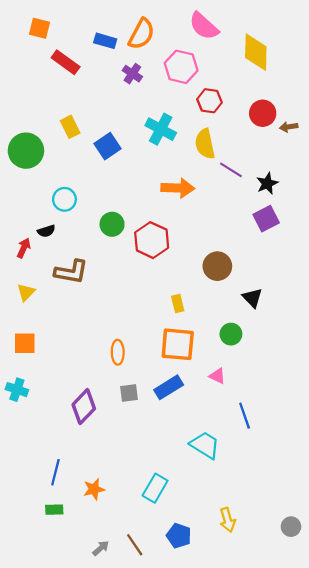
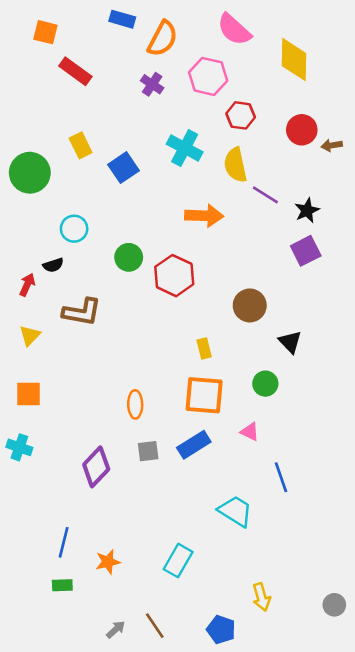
blue rectangle: (105, 41) -> (122, 19), moved
blue pentagon: (179, 536) -> (221, 630), moved

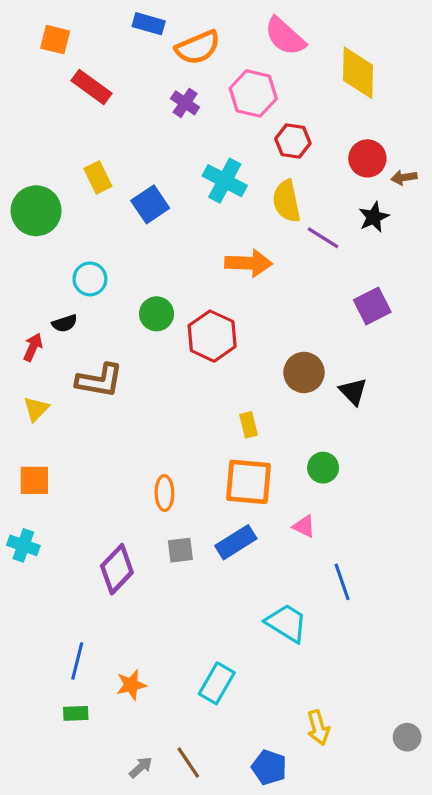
orange semicircle: (163, 39) -> (198, 47), turned 39
black star: (307, 210) -> (374, 217), moved
black triangle: (290, 342) -> (353, 392), moved

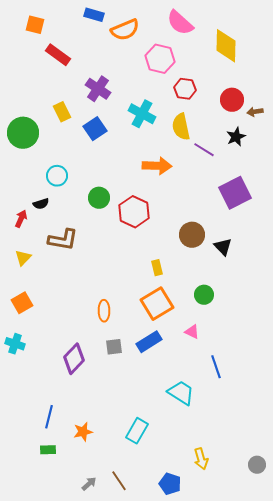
purple cross: (185, 103) -> (98, 89), moved, size x1.4
purple square: (372, 306) -> (235, 193), size x1.4
orange square: (34, 480) -> (22, 303), turned -30
orange square: (249, 482) -> (157, 304), turned -36

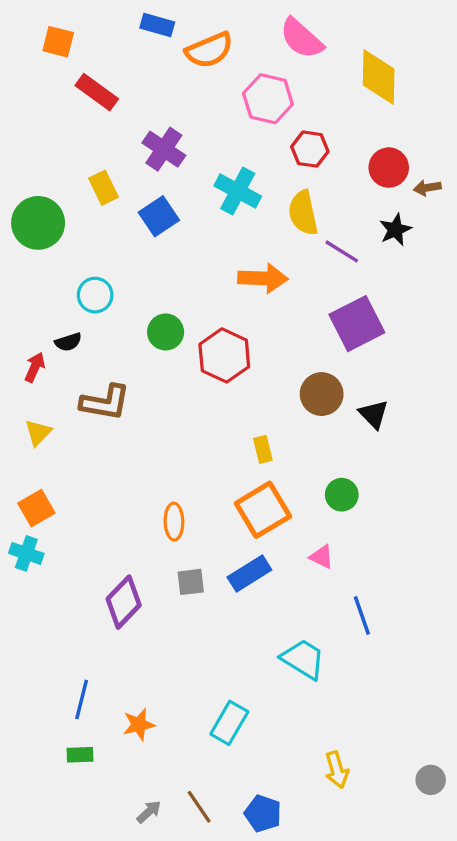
purple square: (235, 193) -> (357, 324), moved
cyan cross: (15, 344) -> (26, 553), moved
blue pentagon: (170, 484) -> (263, 813), moved

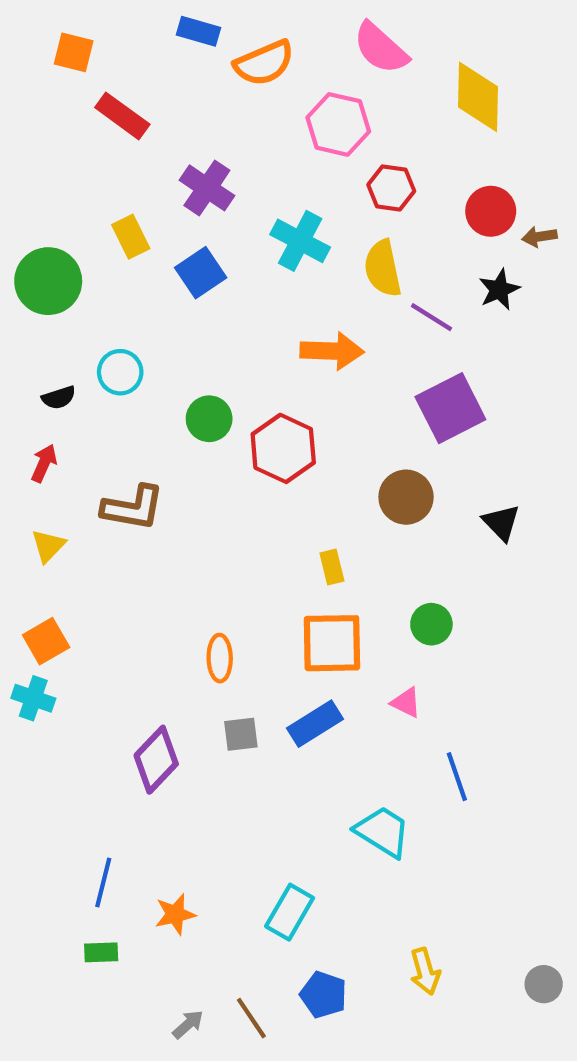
black semicircle: (68, 342) -> (59, 398), moved
black triangle: (374, 414) -> (501, 523), moved
orange square: (263, 510) -> (332, 643), turned 30
blue pentagon: (263, 813) -> (323, 995), moved

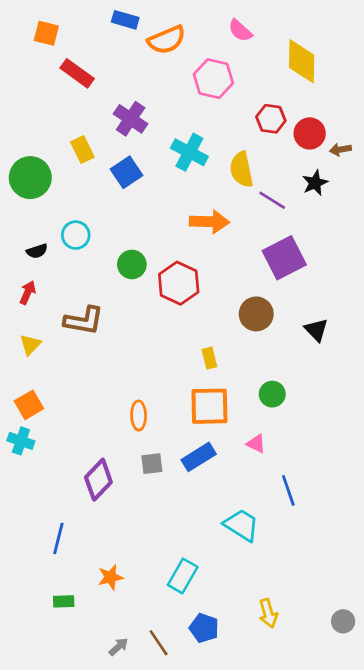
pink semicircle: (381, 48) -> (240, 31), size x0.7
red hexagon: (391, 188) -> (271, 119), moved
blue line: (103, 882) -> (58, 538), moved

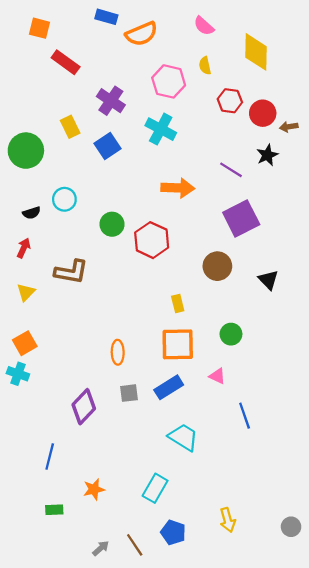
pink hexagon: (213, 79) -> (169, 81), moved
yellow semicircle: (241, 170) -> (205, 66), moved, size x0.6
cyan trapezoid: (241, 525) -> (183, 437), moved

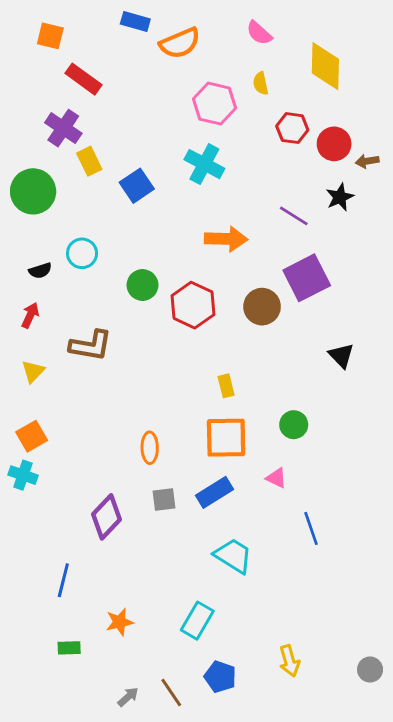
purple cross: (111, 101) -> (63, 128), moved
brown circle: (217, 266) -> (262, 307), moved

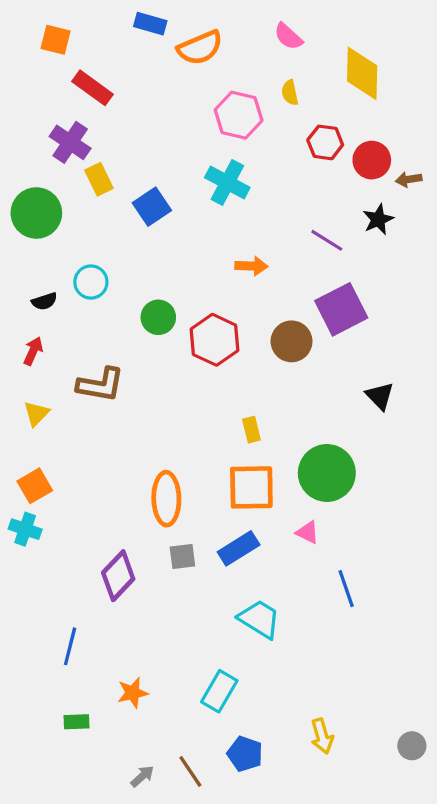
orange arrow: (226, 239) -> (251, 266), size x0.7
green circle: (294, 425) -> (327, 473), size x1.8
orange ellipse: (150, 448) -> (166, 499), size x1.5

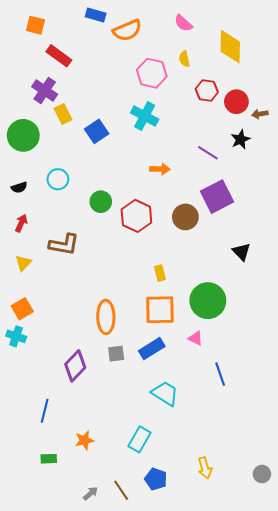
black semicircle: (44, 301) -> (19, 187), moved

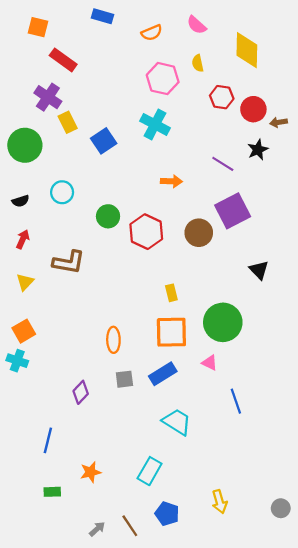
orange semicircle: (127, 30) -> (152, 33), moved, size x0.7
orange ellipse: (106, 317) -> (113, 340), size x0.7
purple diamond: (75, 366) -> (81, 392), size x0.7

